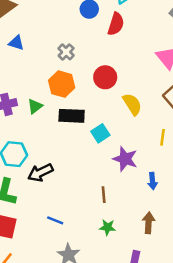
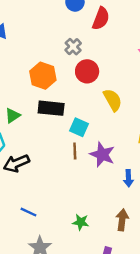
gray cross: (66, 52) -> (73, 47), moved
green triangle: (35, 106) -> (13, 116), moved
cyan square: (100, 133) -> (79, 127), turned -36
brown line: (104, 195) -> (75, 151), moved

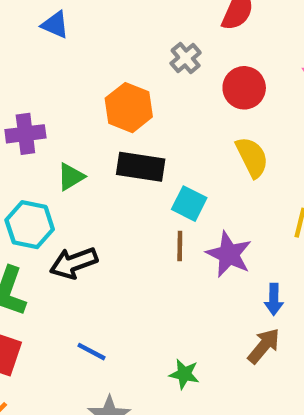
red circle: (87, 71) -> (244, 88), moved
brown arrow: (122, 220) -> (264, 346), moved, turned 30

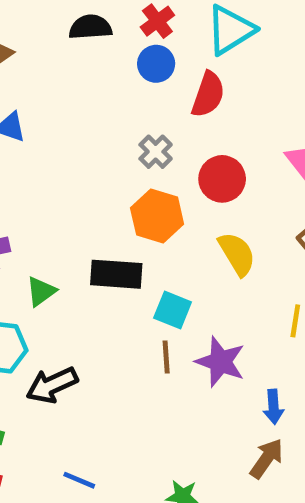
orange hexagon: (129, 108) -> (157, 216), moved

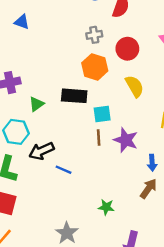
gray cross: (156, 152) -> (94, 35), turned 35
cyan square: (173, 310) -> (102, 114), turned -30
blue line: (79, 480) -> (63, 170), moved

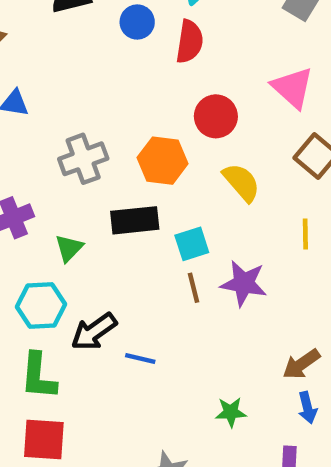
gray cross: (94, 35) -> (83, 159), moved, size x1.5
blue arrow: (152, 163) -> (307, 408), moved
brown arrow: (148, 189) -> (301, 364), turned -150

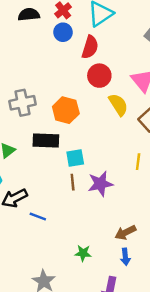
red circle: (216, 116) -> (99, 76), moved
yellow semicircle: (241, 182) -> (118, 105), moved
purple star: (244, 283) -> (100, 184), turned -30

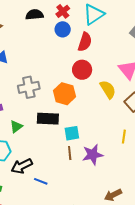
red circle: (99, 76) -> (82, 70), moved

